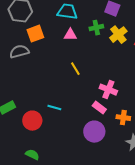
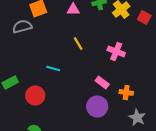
pink cross: (108, 90) -> (116, 51), moved
cyan line: (54, 108) -> (53, 68), moved

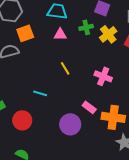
orange cross: (126, 92) -> (113, 117), size x1.6
purple circle: (97, 106) -> (70, 124), moved

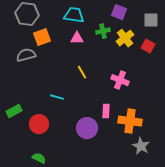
pink rectangle: (89, 107) -> (106, 111), turned 56

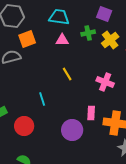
cyan line: (57, 97) -> (42, 99), turned 56

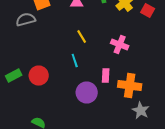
cyan line: (42, 99) -> (75, 60), moved
red circle: (24, 126) -> (39, 76), moved

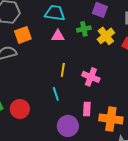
yellow line: (82, 36) -> (63, 70), turned 40
pink cross: (120, 44) -> (91, 77), moved

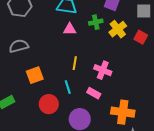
orange square: (23, 35) -> (35, 75), moved
red circle: (20, 109) -> (49, 104), moved
pink rectangle: (87, 109) -> (94, 93), moved, turned -64

